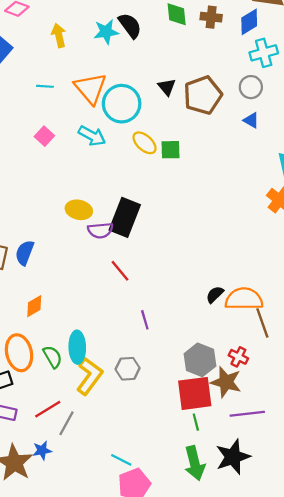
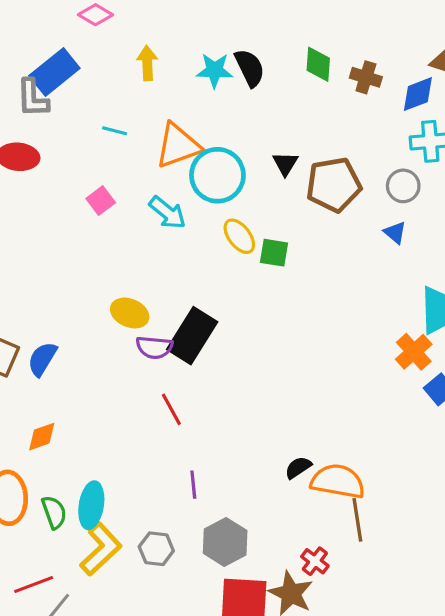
orange triangle: (91, 88) -> (178, 146), turned 40
gray hexagon: (200, 360) -> (225, 542), moved

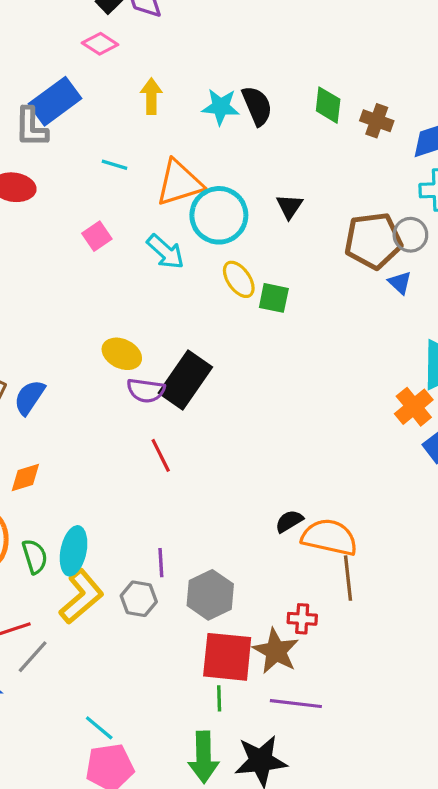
brown pentagon: (334, 185) -> (373, 241), moved
purple line: (193, 485) -> (161, 563), moved
red cross: (315, 561) -> (302, 619), turned -36

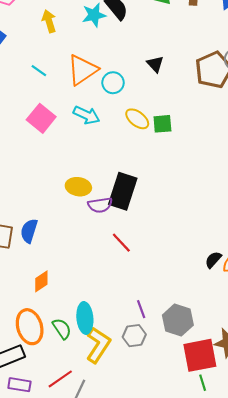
cyan line: (114, 165) -> (39, 71), turned 35
cyan circle: (219, 215) -> (113, 83), size x0.6
pink square: (97, 236) -> (41, 118), size x1.5

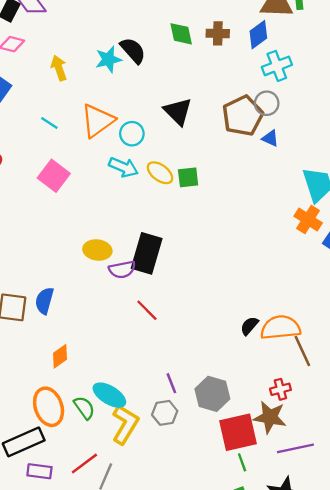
black triangle: (155, 64) -> (178, 111), size x1.5
cyan arrow: (87, 115) -> (123, 167), moved
cyan ellipse: (85, 318) -> (109, 395), turned -52

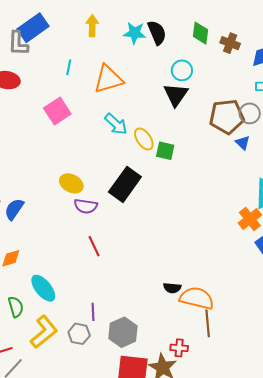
cyan line: (49, 123) -> (69, 67), turned 49
cyan circle: (132, 134) -> (182, 70), moved
black rectangle: (147, 253) -> (125, 184), moved
black semicircle: (249, 326) -> (172, 288), turned -144
cyan ellipse: (109, 395) -> (43, 288), moved

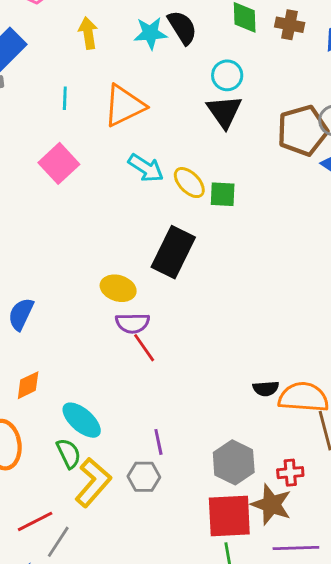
yellow ellipse: (71, 183) -> (118, 288), moved
purple semicircle: (86, 206) -> (133, 323), moved
green semicircle: (16, 307) -> (69, 453), moved
gray hexagon: (123, 332) -> (234, 462), moved

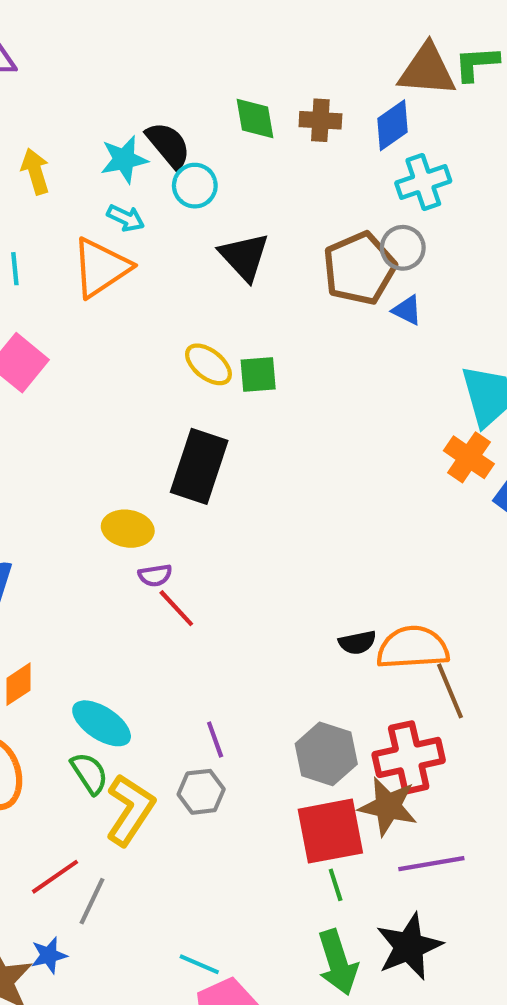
cyan circle: (227, 75) -> (195, 186), moved
cyan arrow: (146, 168) -> (126, 218), moved, size x0.7
purple semicircle: (133, 323) -> (155, 575), size x0.7
red cross: (290, 473) -> (409, 757), size x1.8

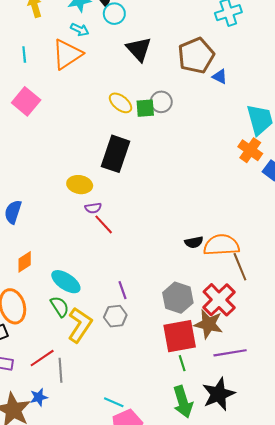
gray circle: (403, 248) -> (161, 102), moved
red cross: (409, 757) -> (219, 300), turned -32
gray line: (92, 901) -> (61, 370), turned -30

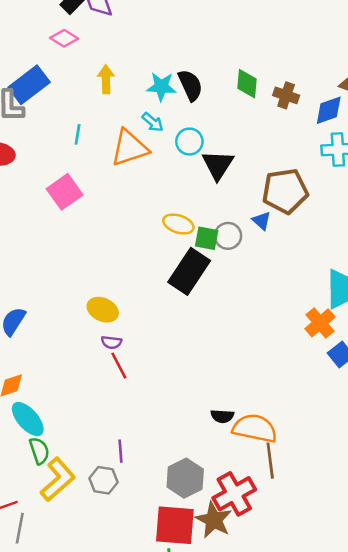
cyan circle: (114, 14) -> (189, 142), moved
blue triangle: (220, 77) -> (261, 221), moved
yellow ellipse: (121, 103) -> (178, 224), turned -35
black rectangle: (116, 154) -> (189, 271), moved
cyan ellipse: (66, 282) -> (28, 419), moved

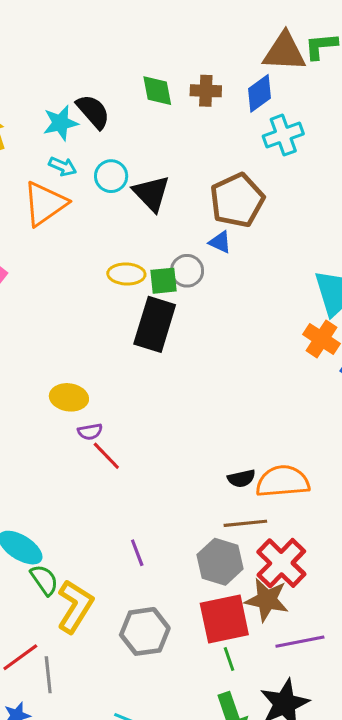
brown line: (270, 461) -> (245, 523), moved, turned -72
gray hexagon: (104, 480) -> (145, 631), moved, size x1.4

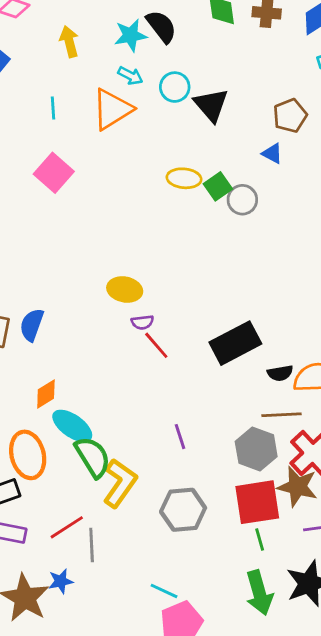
brown pentagon: (237, 200) -> (290, 116), size x0.7
gray circle: (187, 271) -> (242, 200), moved
green square: (164, 281) -> (218, 186), turned -32
black rectangle: (155, 324) -> (235, 343), moved, turned 42
green semicircle: (44, 580) -> (93, 457), size x1.4

